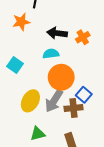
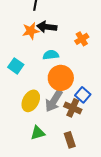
orange star: (21, 22) -> (31, 31), moved
black arrow: (57, 33) -> (47, 27), moved
brown cross: (73, 108) -> (73, 108), turned 30

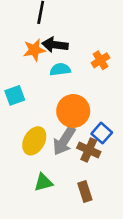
cyan semicircle: (51, 55) -> (60, 69), moved
cyan square: (16, 66) -> (15, 95), turned 35

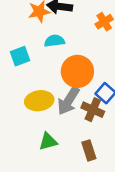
cyan semicircle: (60, 69) -> (54, 41), moved
yellow ellipse: (34, 141) -> (39, 101), turned 52

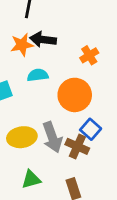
orange circle: (77, 71) -> (75, 95), moved
gray arrow: (68, 101) -> (52, 137), turned -52

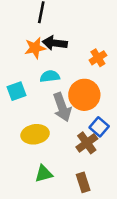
gray arrow: (52, 137) -> (62, 107), moved
brown cross: (77, 146) -> (87, 143), turned 30

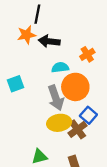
orange star: (35, 48) -> (26, 35), moved
cyan semicircle: (50, 76) -> (60, 67), moved
yellow ellipse: (35, 134) -> (59, 123), moved

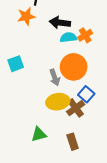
black arrow: (49, 41) -> (60, 23), moved
cyan semicircle: (60, 67) -> (68, 37), moved
gray arrow: (56, 98) -> (55, 77), size x0.7

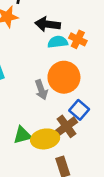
orange cross: (85, 35) -> (78, 39), turned -32
yellow ellipse: (58, 102) -> (45, 139), moved
green triangle: (39, 134) -> (22, 135), moved

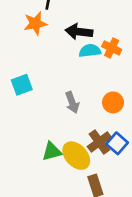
orange circle: (64, 77) -> (113, 102), moved, size x0.6
blue square: (79, 110) -> (117, 143), moved
yellow ellipse: (45, 139) -> (76, 156), turned 56

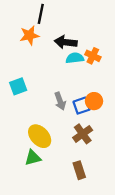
blue square: (117, 143) -> (82, 106), moved, turned 30
green triangle: (52, 152) -> (33, 158), moved
yellow ellipse: (76, 156) -> (40, 136), moved

